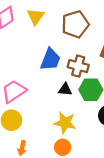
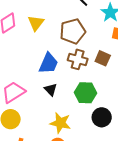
brown cross: (78, 66) -> (78, 59), moved
black triangle: (65, 90) -> (51, 90), moved, turned 40

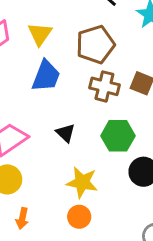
blue trapezoid: (48, 63) -> (46, 76), moved

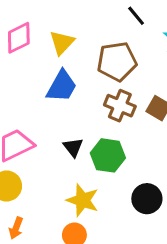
green hexagon: (118, 136) -> (108, 155), moved

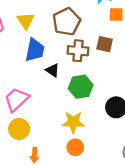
black triangle: (73, 147) -> (53, 70), moved

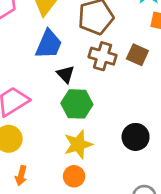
green hexagon: (81, 87) -> (77, 104), moved
yellow star: (73, 122) -> (78, 144), turned -30

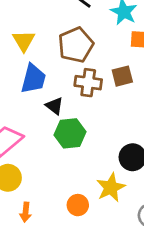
brown square: (137, 55) -> (122, 76), turned -30
yellow star: (78, 144) -> (111, 188), moved

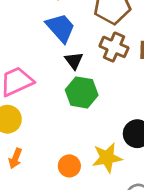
blue trapezoid: (33, 79) -> (60, 28), turned -72

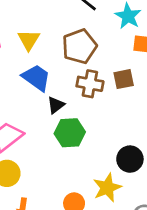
black triangle: (74, 61) -> (56, 105), turned 42

